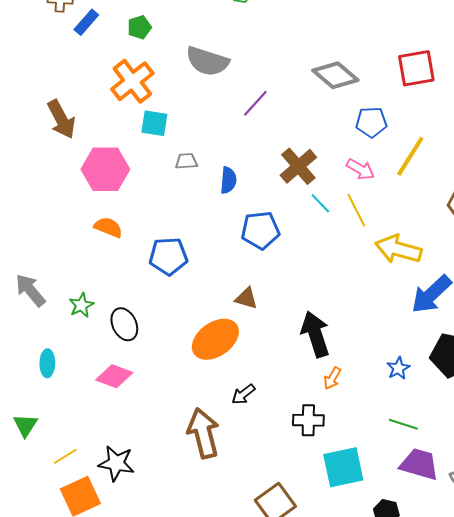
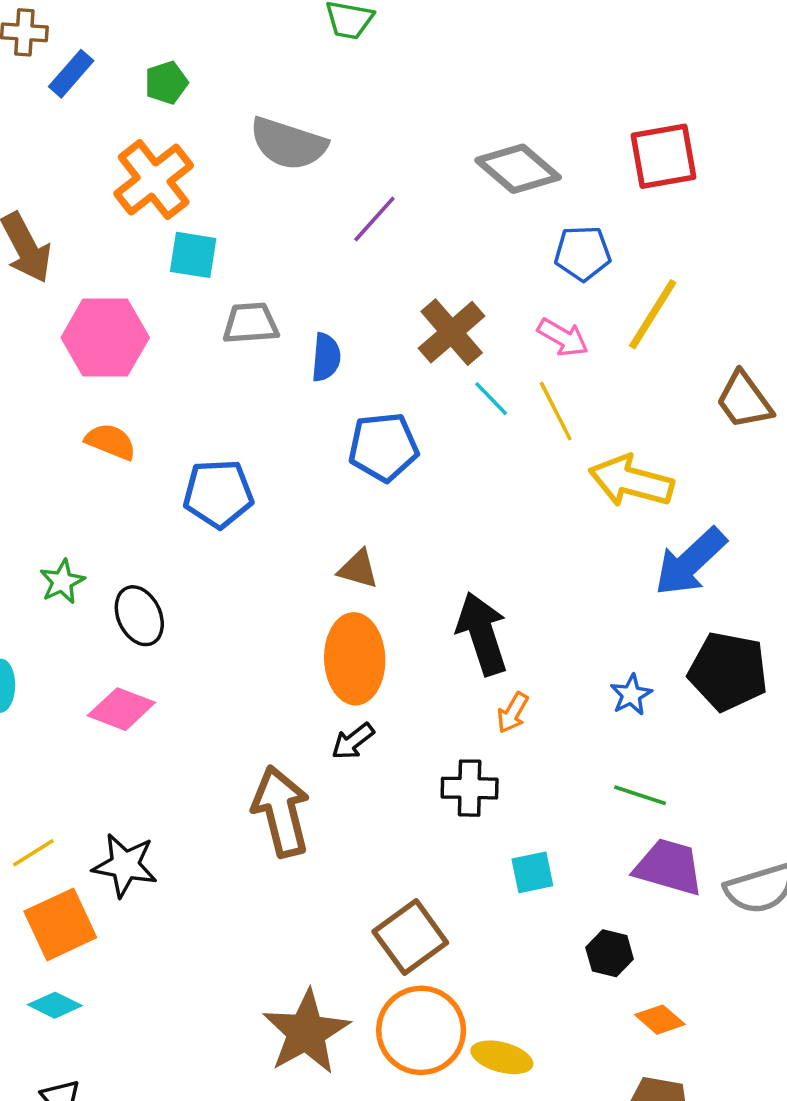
gray trapezoid: (186, 161) -> (251, 323), size x1.4
orange ellipse: (215, 339) -> (355, 659), moved, turned -57
cyan square: (343, 467) -> (532, 872), size x0.6

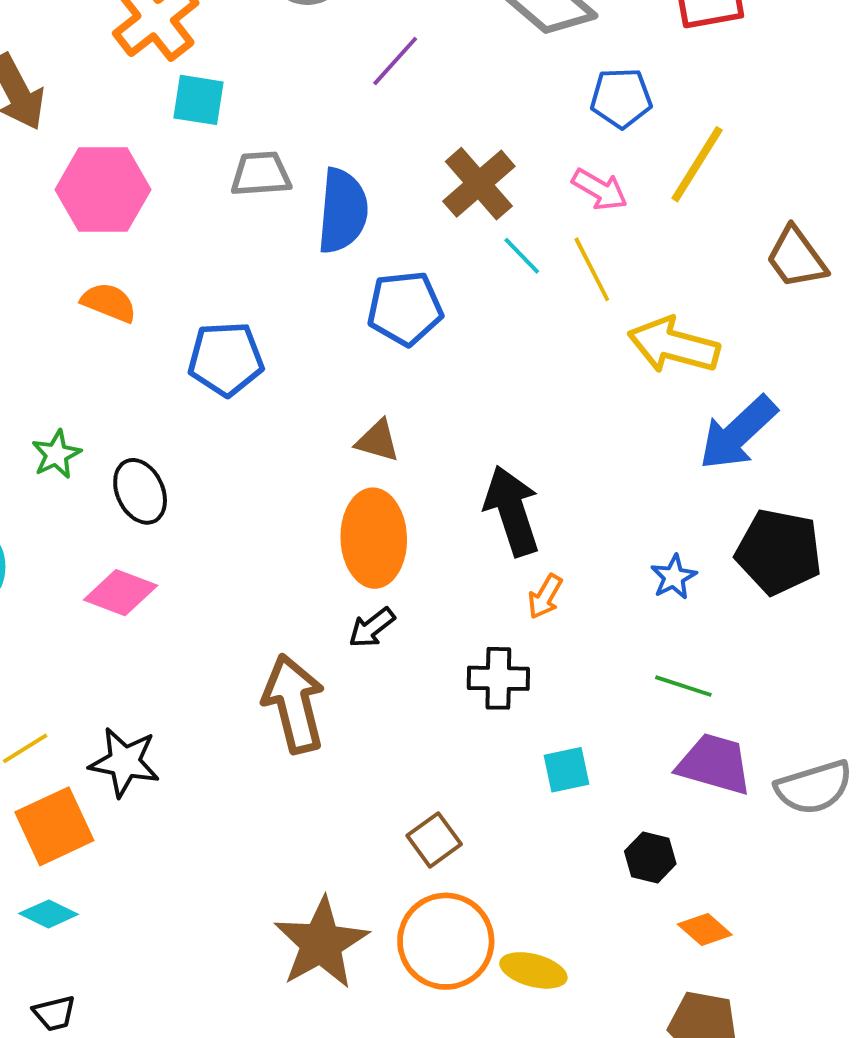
blue semicircle: (326, 357) -> (343, 211), size x1.6
brown square: (410, 937) -> (434, 840), size x0.7

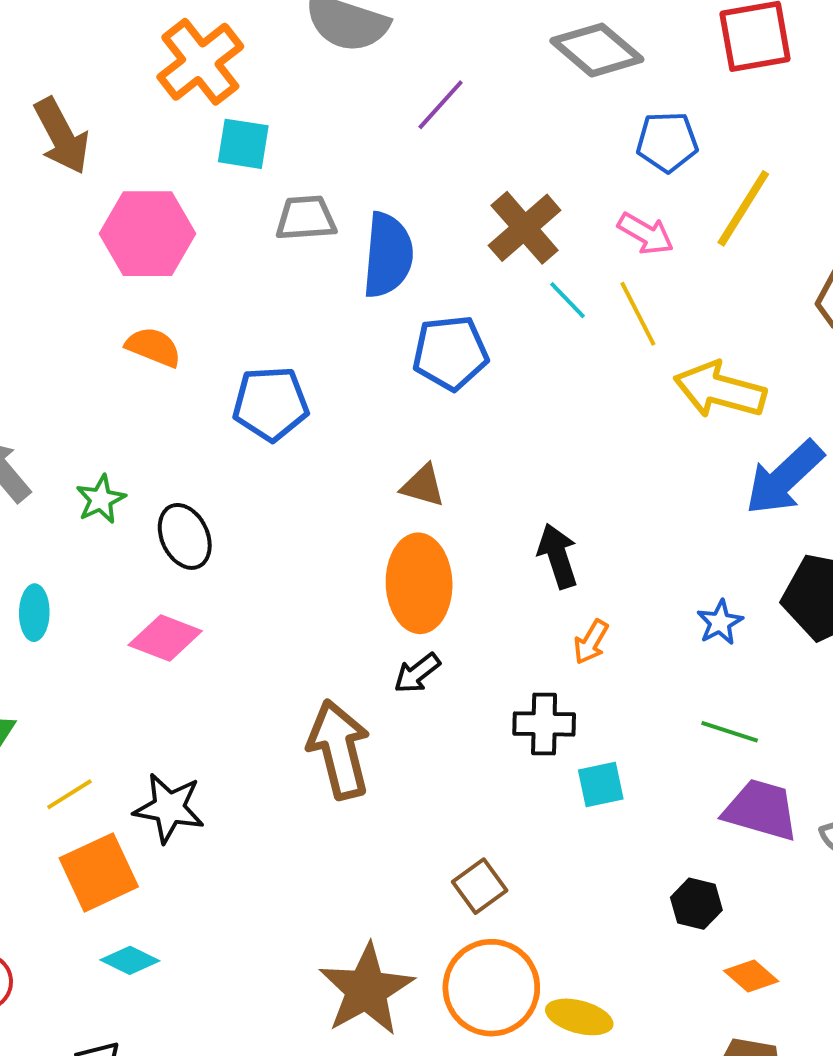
black arrow: (512, 511) -> (558, 556), size x0.7
cyan square: (567, 770) -> (601, 785), moved
cyan diamond: (49, 914) -> (130, 960), moved

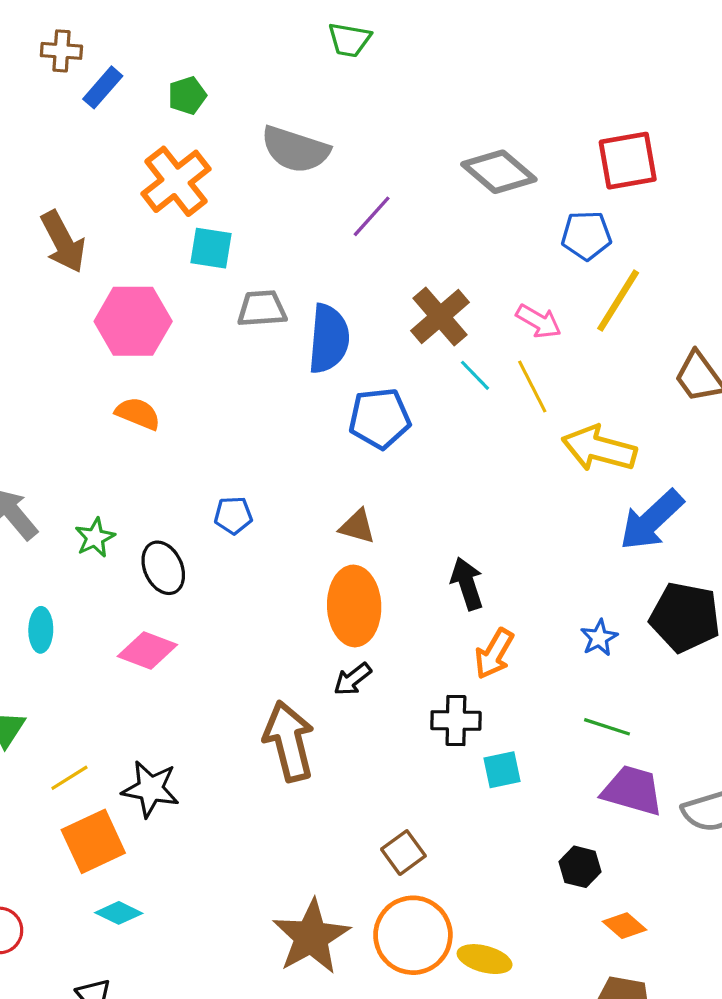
blue pentagon: (667, 142) -> (586, 235), moved
blue pentagon: (271, 404) -> (233, 515), moved, size x0.6
orange arrow: (591, 642) -> (494, 654), size x1.4

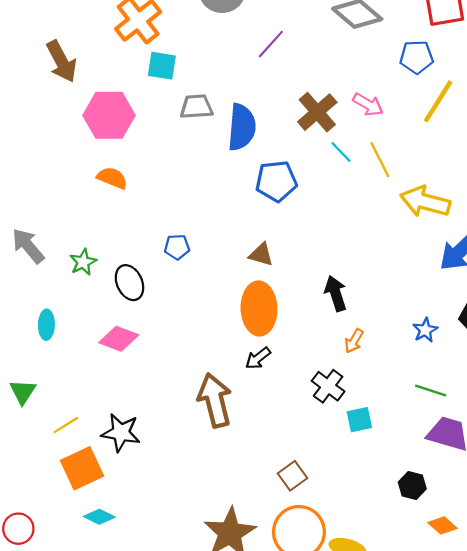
pink arrow: (539, 321) -> (368, 105), moved
orange arrow: (494, 654) -> (354, 341), size x0.7
black cross: (456, 720) -> (328, 386), turned 36

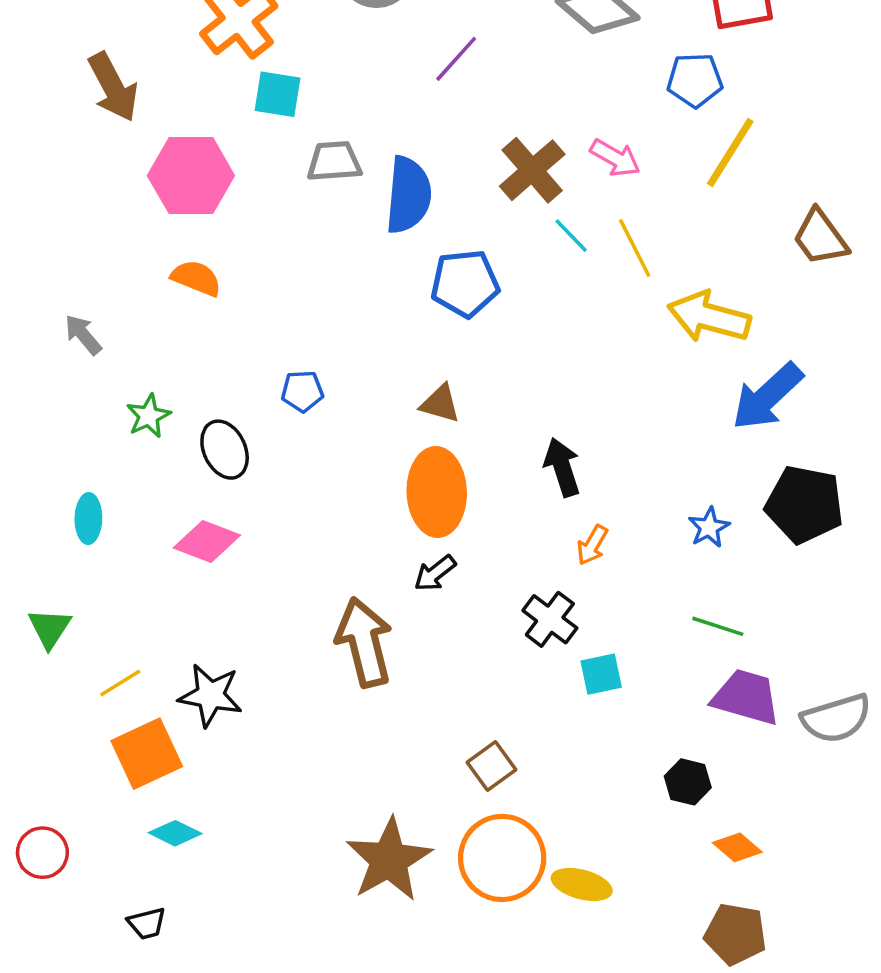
gray arrow: (28, 246) -> (83, 335), moved, size x0.7

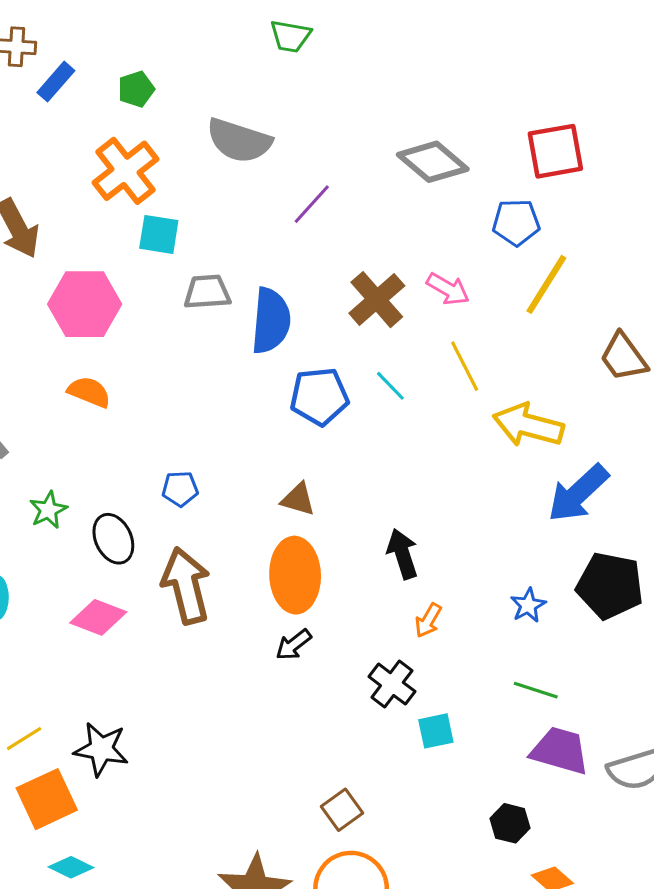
cyan line: (571, 236) -> (390, 386), moved
brown arrow: (364, 642) -> (186, 586), moved

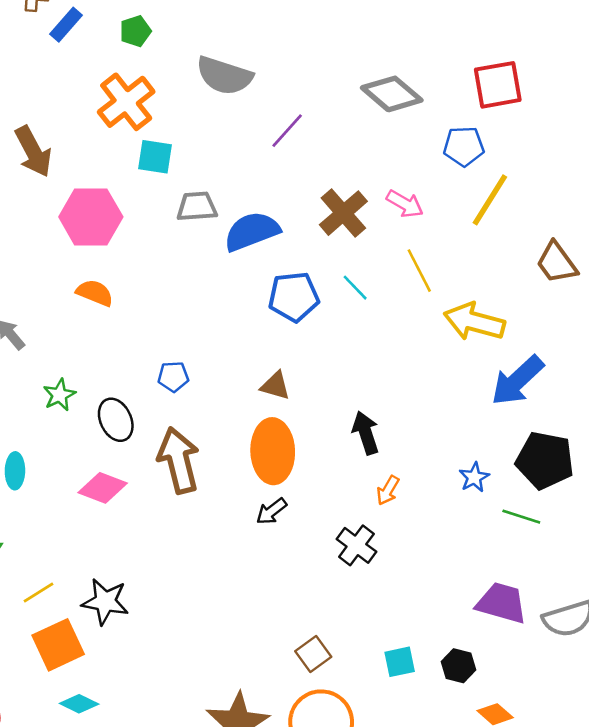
blue semicircle: (271, 321) -> (252, 231), turned -116
green line: (536, 690) -> (521, 517), moved
cyan square: (436, 731) -> (400, 662), moved

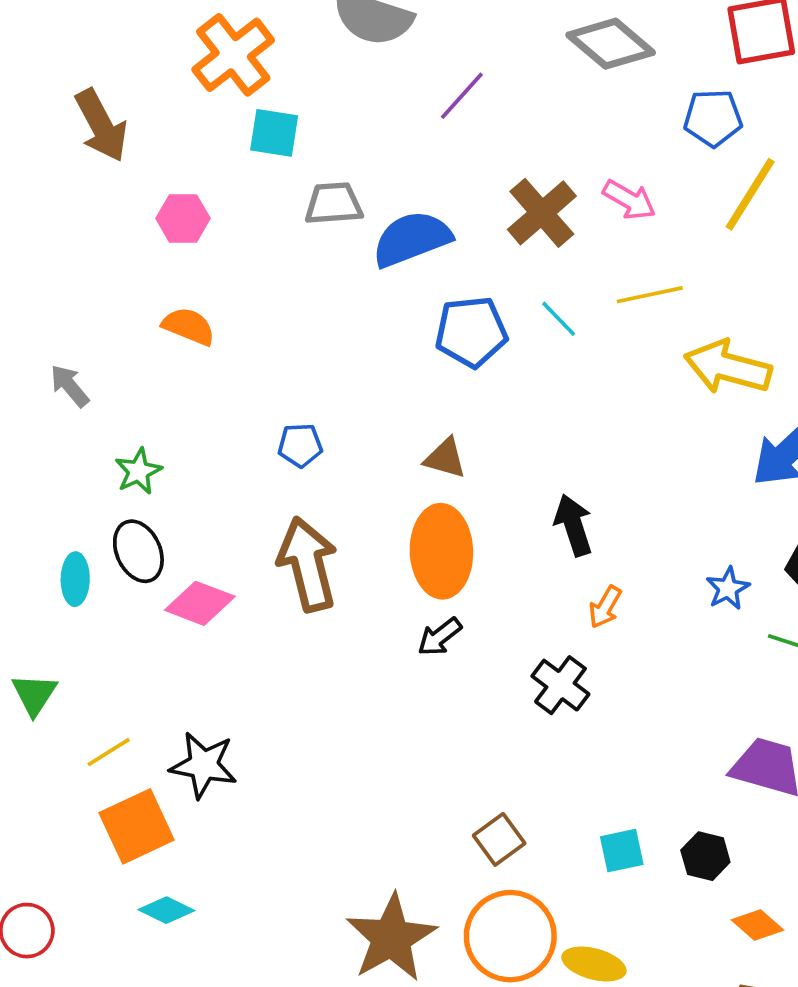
pink hexagon: (91, 217) -> (183, 218), size x0.6
yellow line: (419, 271) -> (650, 295), turned -75
black ellipse: (116, 420) -> (138, 551), moved

